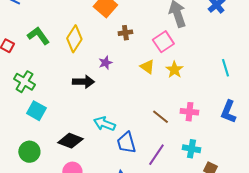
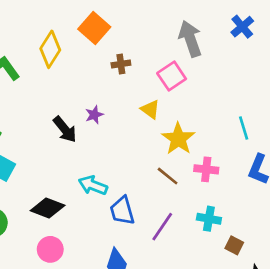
yellow diamond: (74, 39) -> (50, 49), moved
purple star: (105, 63) -> (94, 115), moved
cyan line: (225, 68) -> (244, 128), moved
yellow star: (174, 70) -> (178, 139), moved, size x1.4
black arrow: (83, 82) -> (65, 129), turned 50

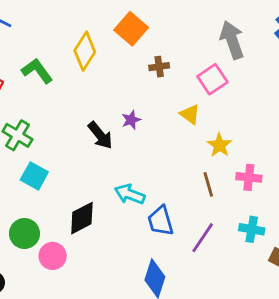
yellow star: (178, 139) -> (219, 145), size x0.7
brown line: (168, 176) -> (208, 184), turned 35
black diamond: (48, 208) -> (82, 218), turned -48
pink circle: (50, 249) -> (53, 256), moved

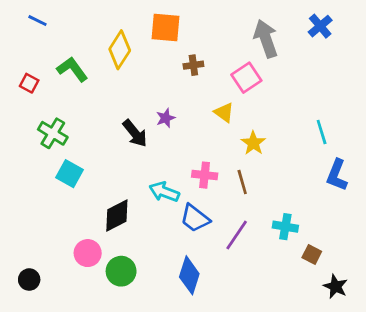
orange square: (131, 29) -> (166, 27), turned -36
pink cross: (249, 177) -> (205, 175), moved
blue trapezoid: (161, 221) -> (195, 218), turned -36
green circle: (24, 233) -> (121, 271), moved

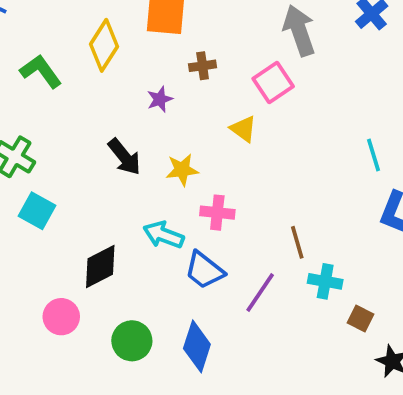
purple star: (166, 118) -> (160, 99), moved
yellow star: (253, 143) -> (182, 170), moved, turned 30
brown line: (242, 182) -> (297, 242), moved
green circle: (121, 271) -> (132, 341), moved

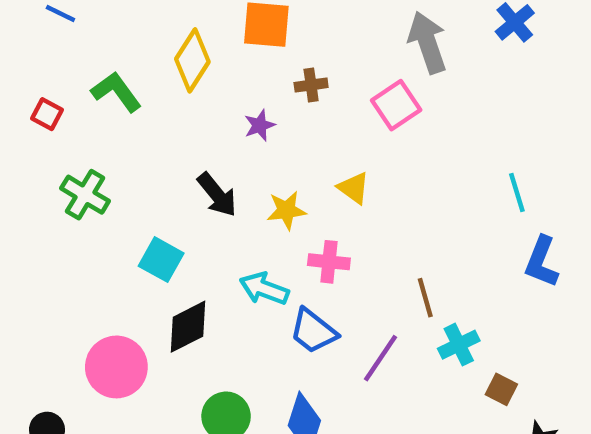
yellow triangle: (243, 129) -> (354, 188), moved
cyan square: (37, 211) -> (161, 260), moved
cyan cross: (325, 281) -> (459, 345), turned -36
pink circle: (61, 317) -> (116, 367), moved, size x1.4

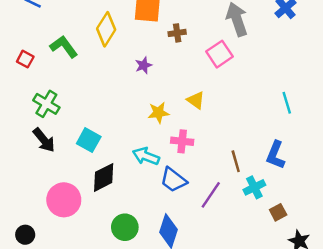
brown cross: (311, 85) -> (177, 33), moved
black arrow: (217, 195) -> (44, 140), moved
blue L-shape: (542, 262) -> (276, 155), moved
brown square: (501, 389) -> (278, 212), turned 35

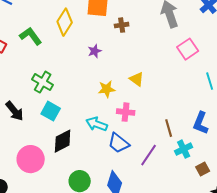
pink square: (219, 54) -> (188, 49), moved
green cross: (46, 104) -> (43, 82), moved

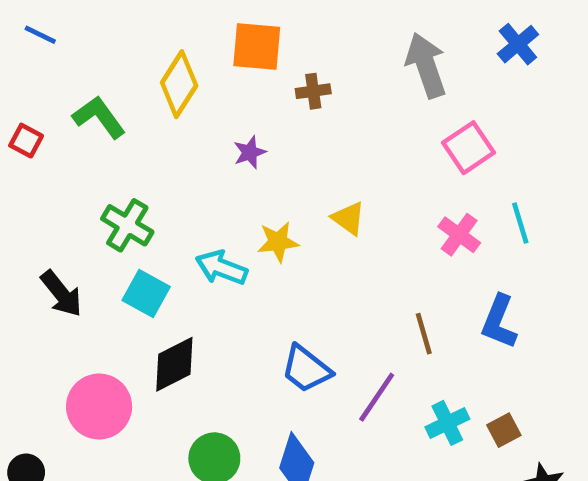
pink cross: (126, 112) -> (459, 235), moved, turned 30
cyan arrow: (97, 124) -> (221, 268), moved
cyan cross: (184, 149) -> (447, 423), moved

